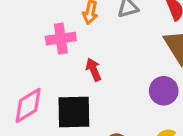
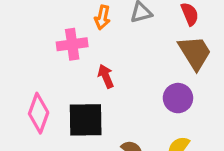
pink diamond: (28, 105) -> (39, 113), turned -39

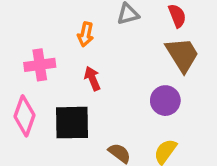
orange arrow: (102, 17) -> (86, 34), moved
pink cross: (72, 44) -> (40, 65), moved

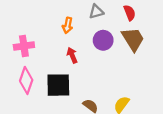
pink cross: (40, 65) -> (24, 46), moved
purple circle: (165, 101) -> (103, 40), moved

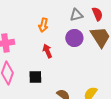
gray triangle: (96, 12) -> (76, 15), moved
black square: (58, 85) -> (35, 77), size x0.6

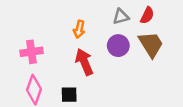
red semicircle: (97, 14) -> (147, 15), turned 48
red arrow: (47, 51) -> (84, 62), size x1.5

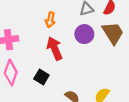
black square: (69, 95) -> (41, 77), turned 32

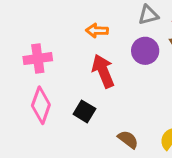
orange arrow: (50, 20) -> (97, 31), turned 80

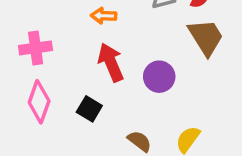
purple circle: (145, 51) -> (159, 77), moved

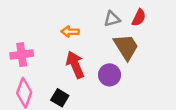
brown trapezoid: (206, 37) -> (126, 47), moved

